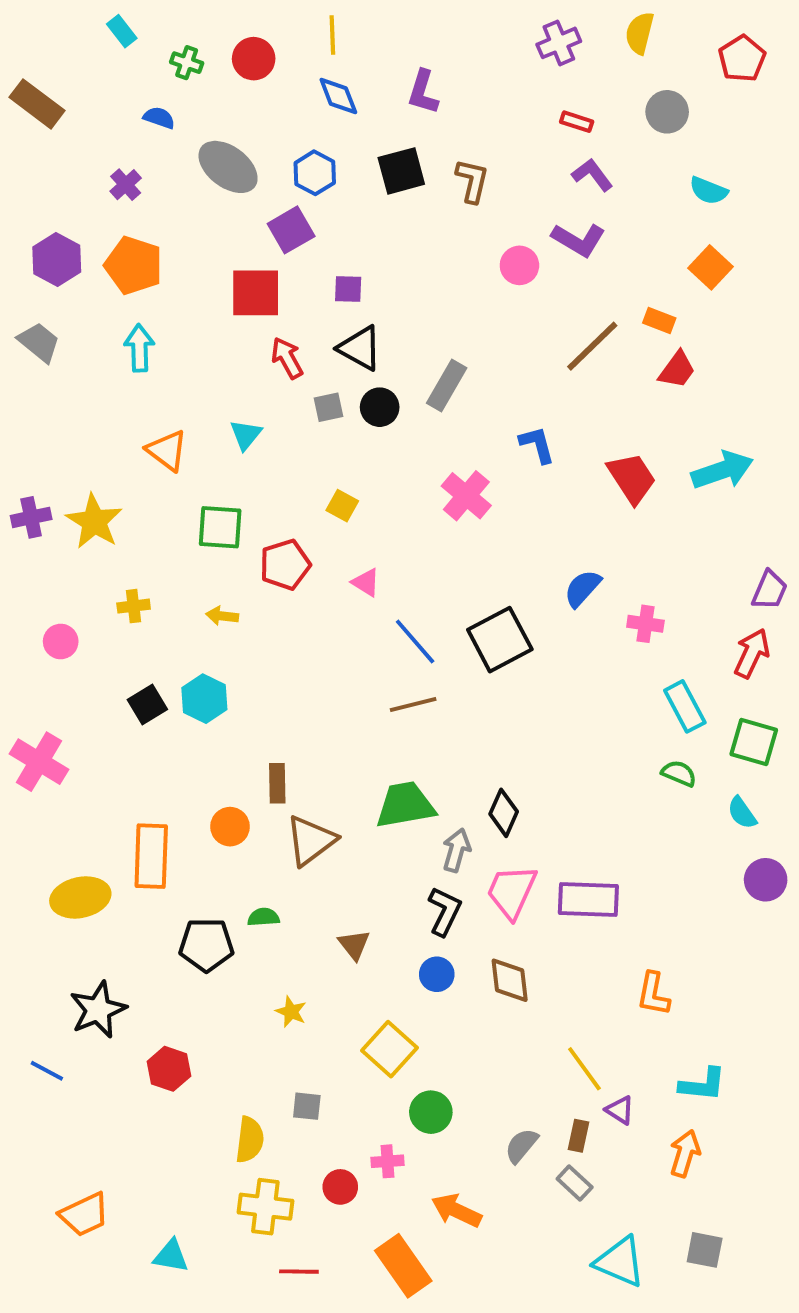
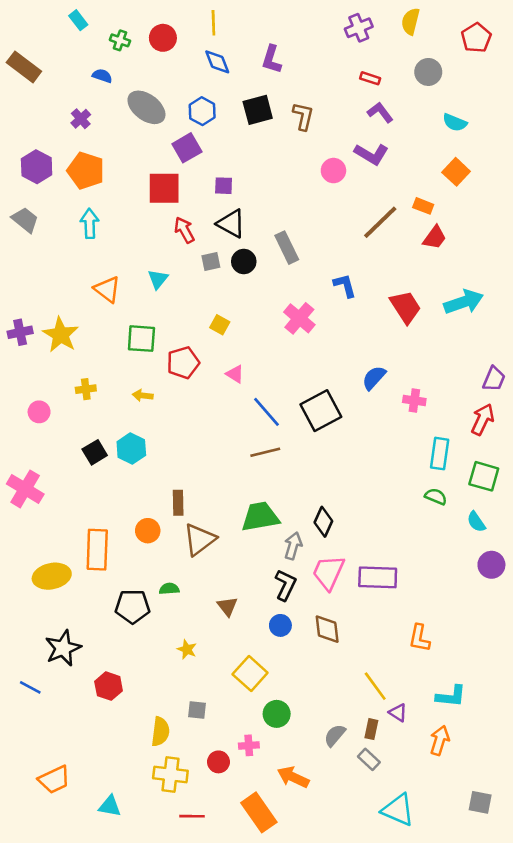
gray rectangle: (447, 386) -> (287, 248), turned -56
cyan rectangle: (685, 706) -> (440, 454), turned 36
gray square: (705, 1250) -> (480, 802), moved

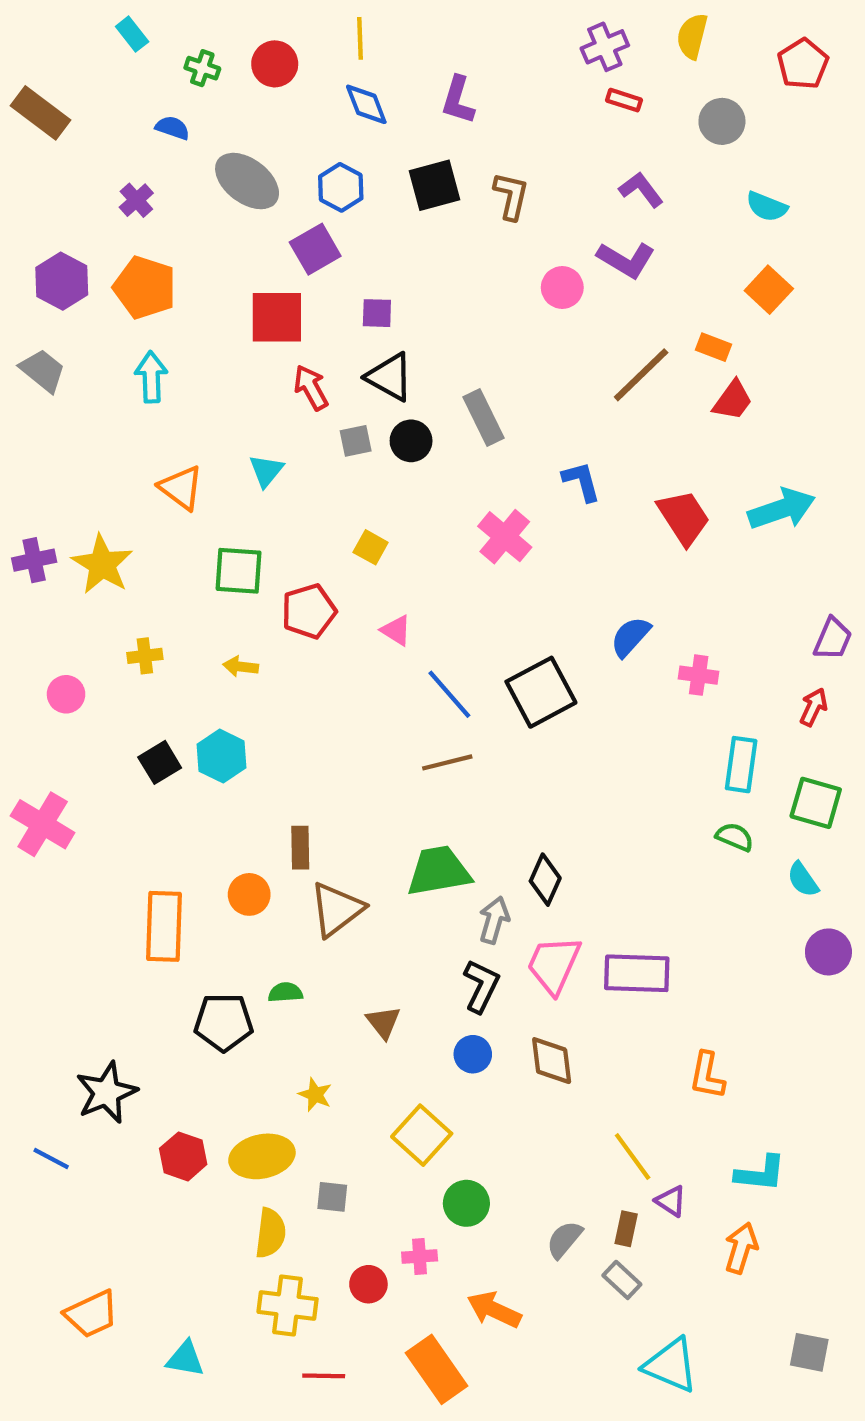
red rectangle: (370, 78) -> (624, 100), moved
red arrow: (483, 419) -> (814, 707), size x0.7
yellow ellipse: (52, 576) -> (262, 1156), moved

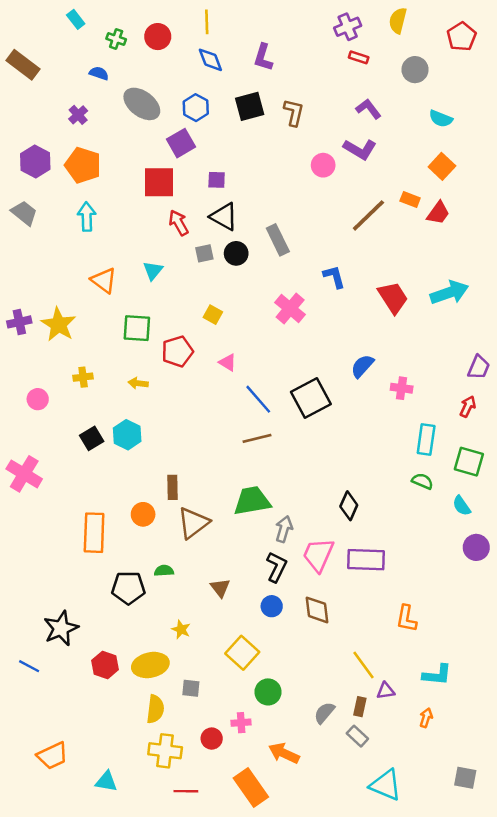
red trapezoid: (733, 400) -> (438, 213), moved
black diamond: (545, 880) -> (349, 506), moved
purple triangle: (671, 1201) -> (386, 691), turned -42
orange arrow: (741, 1248) -> (426, 718), size x0.7

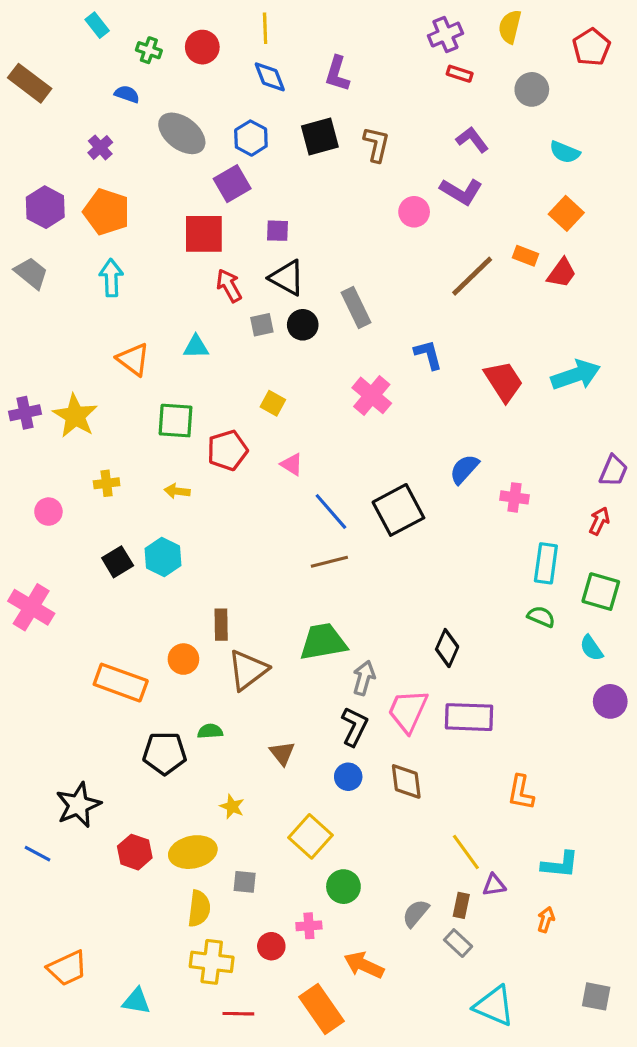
cyan triangle: (153, 271) -> (196, 347), turned 50
orange rectangle: (94, 533) -> (121, 683), turned -72

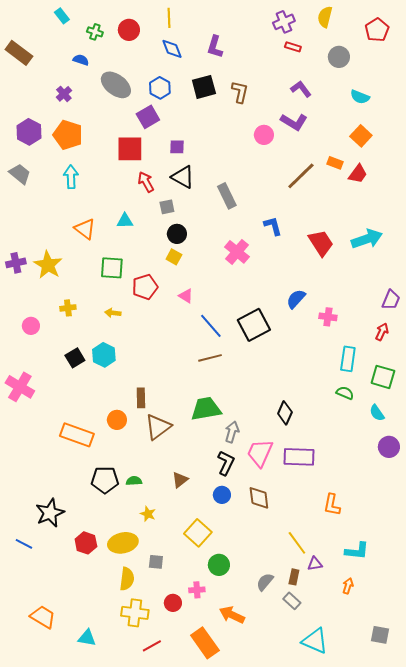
black circle: (303, 325) -> (177, 234), moved
green semicircle: (210, 731) -> (134, 481), moved
brown triangle: (282, 753) -> (180, 480), turned 30
orange trapezoid: (67, 968) -> (43, 617), turned -124
red line: (238, 1014) -> (152, 646), turned -30

